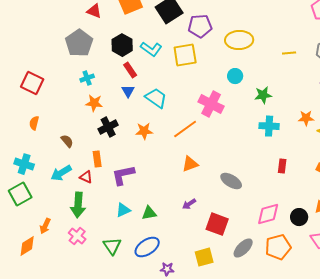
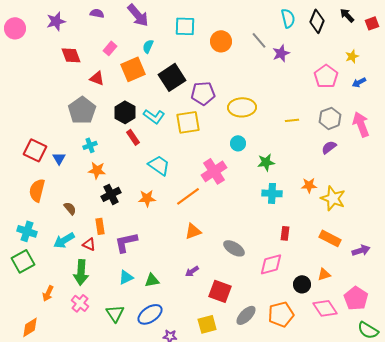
blue triangle: (128, 91) -> (59, 158), moved
pink cross: (211, 104) -> (214, 171), turned 30
orange semicircle: (34, 123) -> (37, 190), size x1.6
pink diamond: (268, 214) -> (271, 264), moved
orange diamond: (27, 246) -> (30, 327), moved

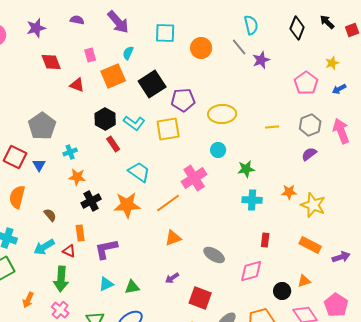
cyan semicircle: (288, 18) -> (251, 25), moved
pink rectangle: (110, 48) -> (90, 55), turned -56
gray pentagon: (82, 110) -> (42, 126), moved
orange star: (147, 198) -> (127, 205), size x1.5

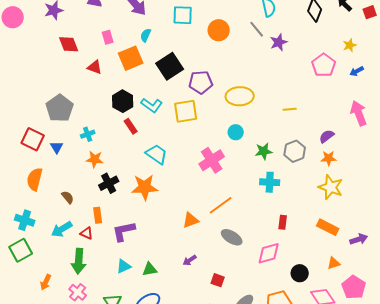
gray hexagon: (310, 125) -> (295, 151), moved
orange star: (289, 192) -> (329, 158), moved
orange line: (168, 203) -> (221, 205), moved
orange triangle: (304, 281) -> (334, 263), moved
red square: (200, 298) -> (218, 280), size x0.6

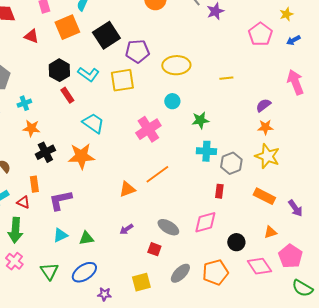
gray hexagon: (295, 151) -> (231, 163), moved
gray ellipse: (232, 237) -> (168, 227), moved
purple arrow: (359, 239) -> (295, 208), turned 72

